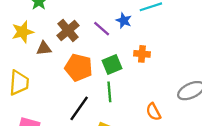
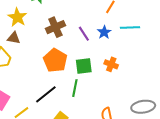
yellow star: (23, 32) -> (17, 17), turned 30
brown triangle: (44, 48) -> (14, 38), moved

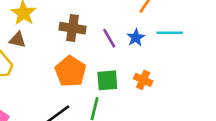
brown cross: (55, 27) -> (73, 28), turned 30

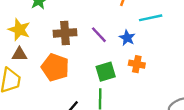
blue star: (136, 38) -> (127, 38), moved
orange pentagon: (70, 71) -> (55, 67), moved

